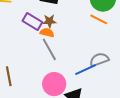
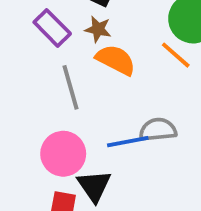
brown star: (49, 21) -> (98, 29), moved
orange semicircle: (47, 33) -> (116, 60), moved, size x1.5

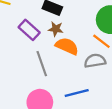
gray semicircle: (158, 130) -> (95, 61), moved

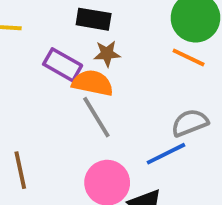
orange semicircle: (67, 46) -> (93, 83), moved
gray semicircle: (95, 61) -> (190, 123), moved

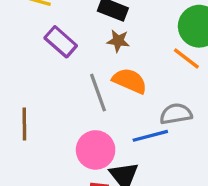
purple rectangle: (63, 65) -> (61, 42), moved
orange semicircle: (93, 83) -> (130, 81), moved

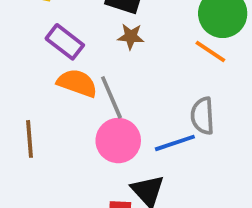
orange semicircle: (130, 81) -> (77, 83), moved
gray semicircle: (176, 114) -> (203, 116), turned -80
pink circle: (96, 150) -> (118, 141), moved

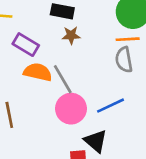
orange line: (210, 51) -> (128, 39), turned -30
gray semicircle: (203, 116) -> (124, 60), moved

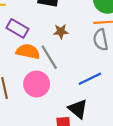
brown star: (71, 35) -> (61, 32), moved
pink circle: (71, 109) -> (37, 84), moved

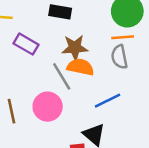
brown star: (61, 32) -> (75, 48), size x1.5
orange semicircle: (28, 52) -> (80, 67), moved

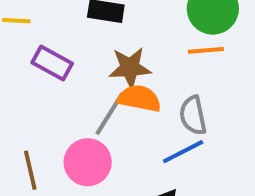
gray semicircle: (119, 57) -> (193, 115), moved
gray line: (62, 76) -> (110, 114), turned 64

